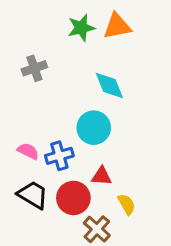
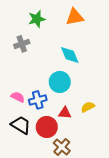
green star: (81, 28) -> (37, 19), moved
yellow semicircle: (126, 204) -> (88, 107), moved, turned -88

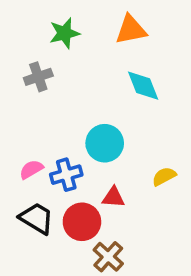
cyan diamond: (70, 55) -> (143, 86), moved
pink semicircle: (18, 97) -> (31, 169), turned -56
yellow semicircle: (88, 107) -> (164, 176), moved

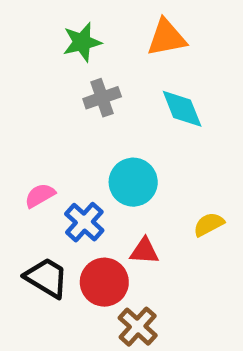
gray cross: (38, 77) -> (102, 98), moved
pink semicircle: (31, 169) -> (40, 195), moved
blue cross: (66, 175) -> (84, 222), turned -32

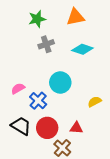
cyan diamond: (182, 109) -> (82, 49), turned -50
red triangle: (144, 251) -> (76, 128), moved

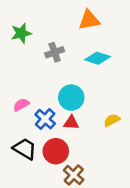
green star: (37, 19) -> (21, 33), moved
red triangle: (76, 128) -> (71, 123), moved

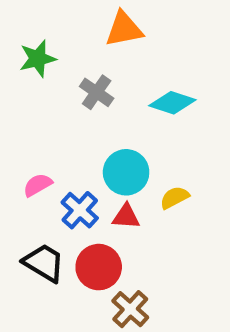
orange triangle: (89, 20) -> (124, 29), moved
gray cross: (55, 52) -> (97, 92), turned -36
yellow semicircle: (112, 120) -> (174, 198), moved

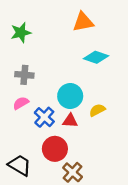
orange triangle: (124, 29) -> (83, 22), moved
gray cross: (97, 92) -> (24, 75), moved, turned -30
black trapezoid: (44, 263) -> (20, 165), moved

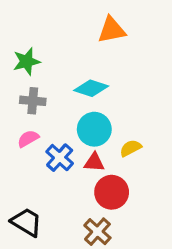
green star: (21, 33) -> (27, 61), moved
cyan diamond: (96, 57) -> (91, 88), moved
red circle: (55, 149) -> (112, 192), moved

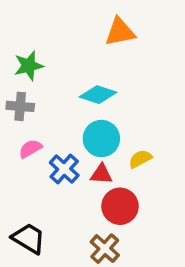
gray cross: (33, 101) -> (20, 106), moved

